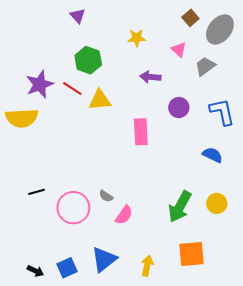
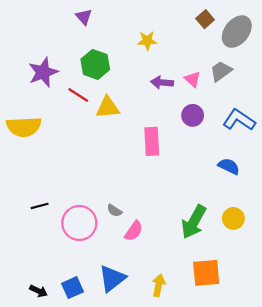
pink triangle: (179, 50) -> (193, 79), moved
purple star: (40, 84) -> (43, 72), moved
blue L-shape: (222, 112) -> (239, 120), turned -44

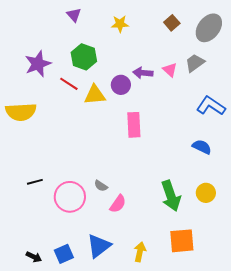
brown square: (205, 19) -> (172, 23), moved
yellow star: (147, 41) -> (120, 24), moved
purple circle: (193, 115) -> (121, 85), moved
green arrow: (194, 222) -> (171, 196), turned -48

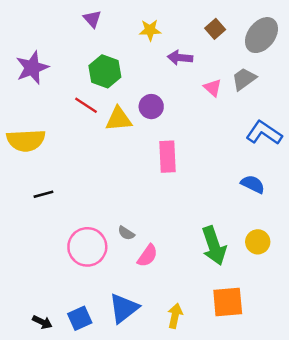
purple star: (38, 64) -> (32, 68), moved
purple arrow: (143, 73) -> (180, 58), moved
black line: (35, 182) -> (43, 194), moved

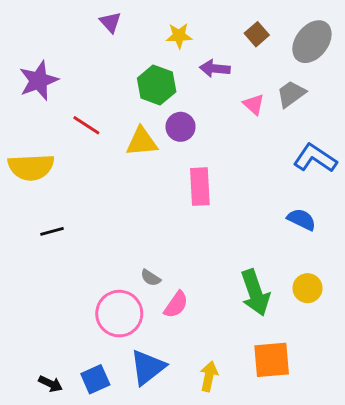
green hexagon: (105, 71) -> (157, 85), moved
red line: (86, 105) -> (86, 125), moved
pink circle: (87, 247) -> (119, 314), moved

